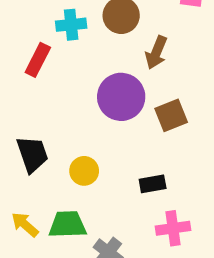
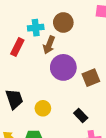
brown arrow: (156, 52) -> (49, 45), moved
black rectangle: (153, 184) -> (81, 115), turned 56

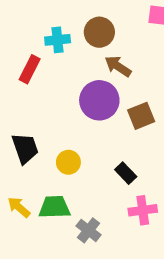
brown arrow: (49, 45) -> (118, 66), moved, turned 102

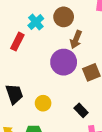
cyan cross: (58, 40) -> (36, 22), turned -35
brown arrow: (118, 66) -> (76, 40), turned -102

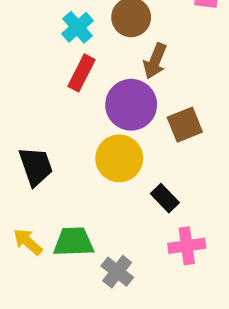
red rectangle: (17, 42) -> (81, 73), moved
yellow circle: (43, 103) -> (119, 158), moved, size x1.5

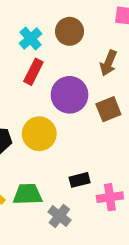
brown arrow: (155, 61) -> (108, 63), moved
yellow circle: (119, 158) -> (39, 134), moved
black rectangle: (165, 198) -> (80, 180), moved, turned -60

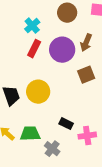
brown circle: (70, 31) -> (67, 13), moved
purple circle: (70, 95) -> (62, 50), moved
black rectangle: (80, 180) -> (66, 124), turned 40

